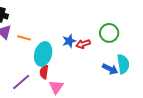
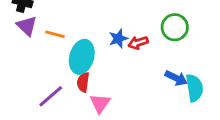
cyan semicircle: (123, 64) -> (194, 88), moved

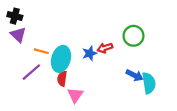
orange line: (55, 34) -> (41, 51), moved
blue star: (118, 39) -> (90, 53), moved
purple line: (51, 96) -> (31, 72), moved

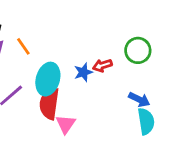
orange line: (41, 51) -> (23, 46), moved, turned 40
red semicircle: (62, 79) -> (49, 104), size x1.6
cyan semicircle: (149, 83) -> (146, 121), moved

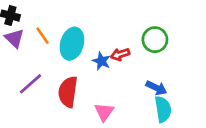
blue star: (83, 72) -> (101, 61), turned -30
cyan ellipse: (48, 79) -> (72, 44), moved
pink triangle: (66, 124) -> (104, 112), moved

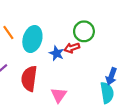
green circle: (155, 40) -> (84, 31), moved
blue arrow: (156, 88) -> (111, 76), moved, turned 84

